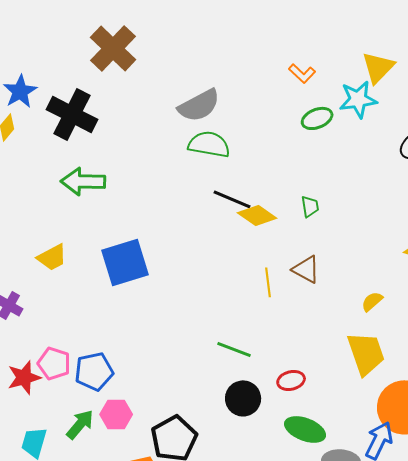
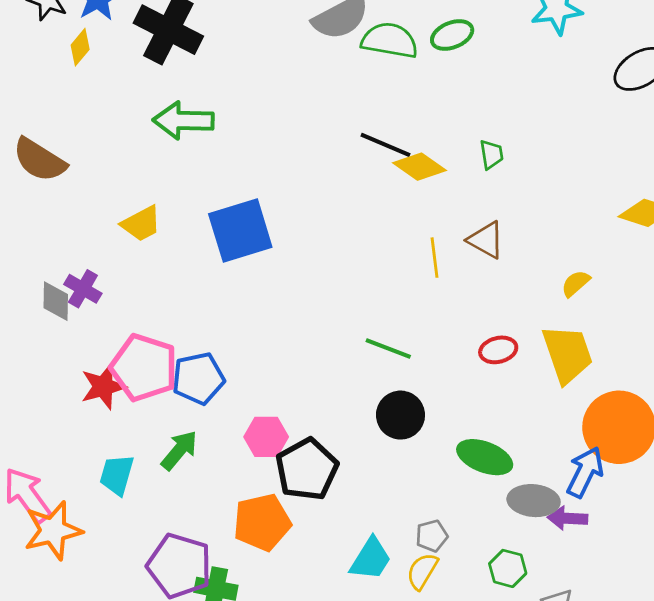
green ellipse: (317, 118) -> (452, 35), moved
green semicircle: (209, 144) -> (390, 40), moved
pink pentagon: (54, 363) -> (144, 368), size x1.5
red ellipse: (291, 380) -> (498, 350), moved
pink hexagon: (116, 414) -> (266, 437), moved

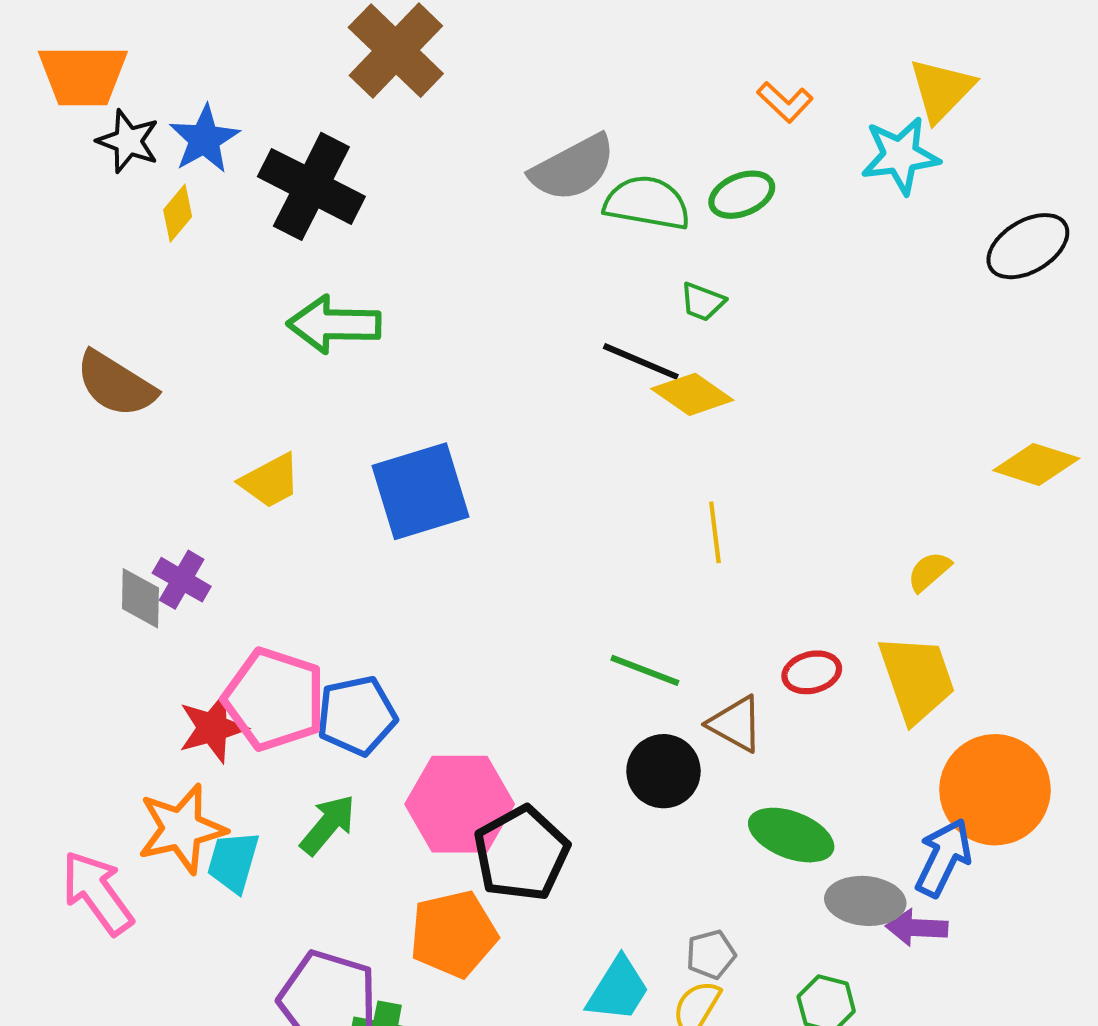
green trapezoid: (491, 154) -> (703, 302), moved, turned 120
brown triangle: (486, 240) -> (736, 724), moved
pink hexagon: (266, 437) -> (460, 804), size x1.6
orange star: (53, 530) -> (182, 829), moved

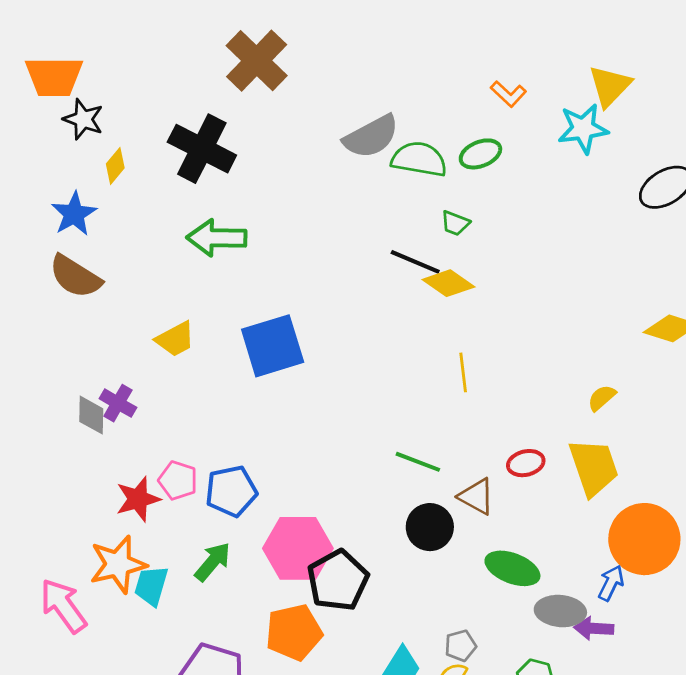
blue star: (204, 139) -> (74, 214), moved
pink pentagon: (274, 699) -> (178, 480), size x0.6
blue arrow: (944, 858) -> (611, 583), size x0.7

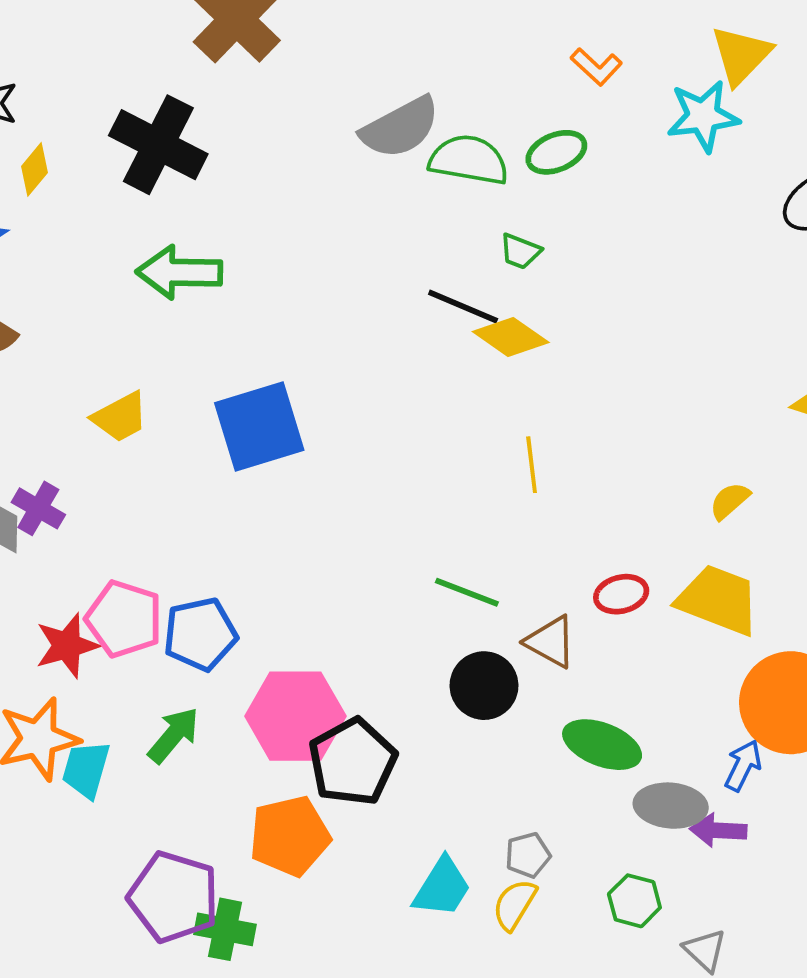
yellow trapezoid: (594, 467) -> (718, 600), turned -50
pink pentagon: (178, 480) -> (124, 619), size x1.4

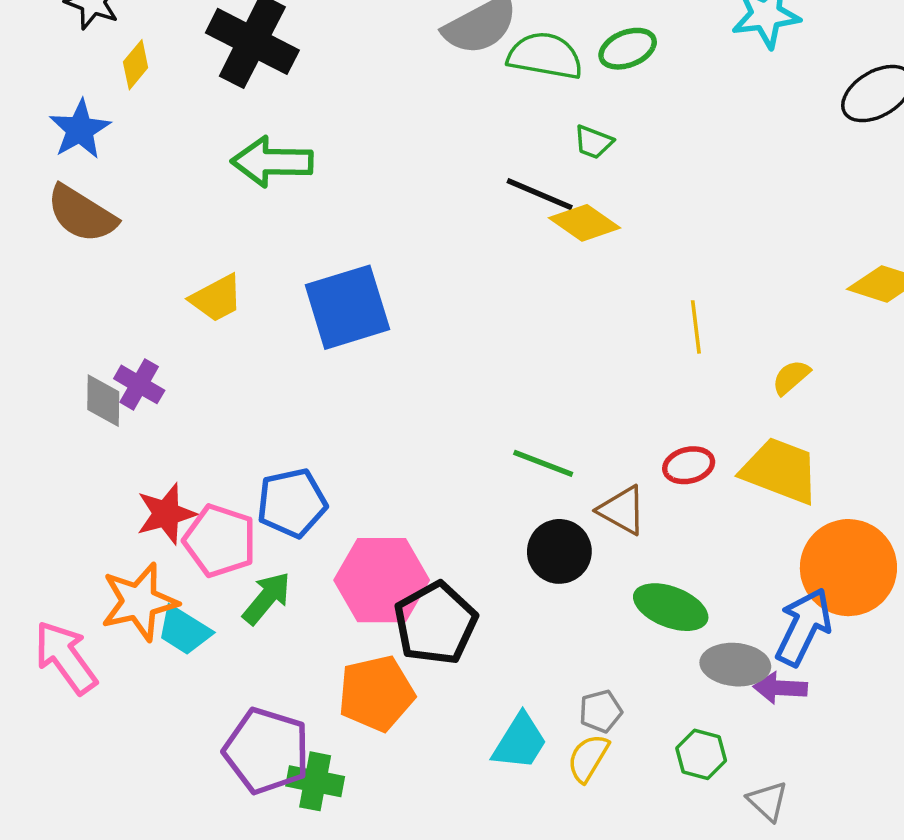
yellow line: (532, 465) -> (696, 327), moved
pink pentagon: (124, 619) -> (220, 541), moved
blue arrow: (743, 766) -> (804, 627), size x1.6
cyan trapezoid: (86, 769) -> (184, 630), turned -74

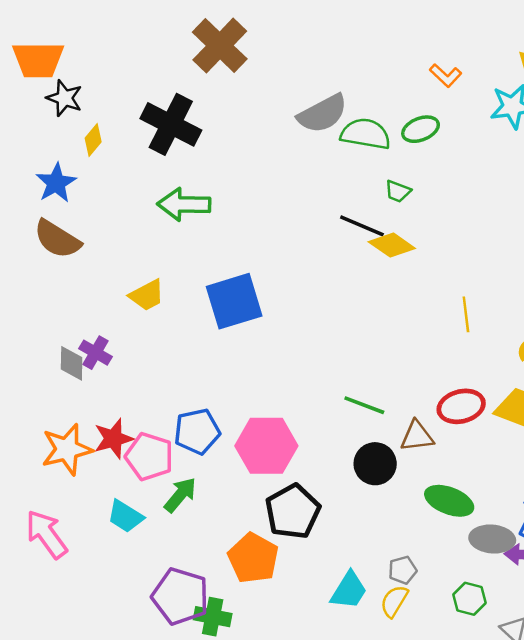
red ellipse: (689, 465) -> (461, 406), size x1.4
brown triangle: (622, 510) -> (417, 436), turned -36
pink hexagon: (382, 580) -> (266, 446), moved
orange star: (139, 602) -> (67, 449), moved
orange pentagon: (376, 693) -> (253, 558), turned -30

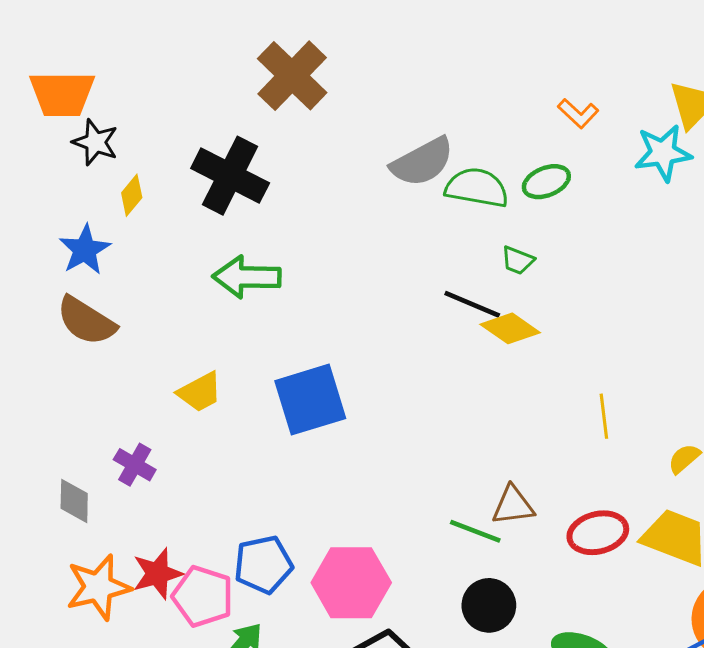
gray diamond: (72, 363) -> (74, 501), moved
brown triangle: (417, 436) -> (513, 506), moved

